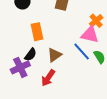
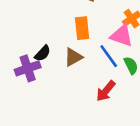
orange rectangle: (37, 32) -> (82, 28), moved
red arrow: (48, 78) -> (106, 91), moved

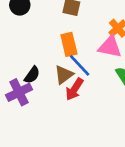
blue line: (109, 56) -> (80, 65), moved
red arrow: (106, 91) -> (74, 89), moved

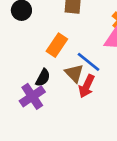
orange rectangle: (69, 44) -> (57, 45), moved, turned 55
brown triangle: (64, 75) -> (74, 73), turned -30

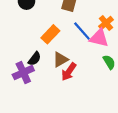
blue line: (89, 62) -> (82, 31), moved
brown triangle: (74, 73) -> (60, 60), turned 35

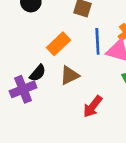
blue line: (82, 31) -> (97, 41), turned 36
red arrow: (69, 72) -> (93, 106), moved

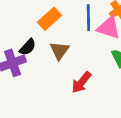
brown triangle: (70, 75) -> (59, 51), turned -30

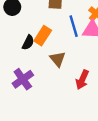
black semicircle: (28, 47) -> (28, 42), moved

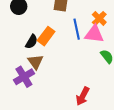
brown triangle: (58, 59) -> (35, 62), moved
red arrow: (82, 80) -> (83, 96), moved

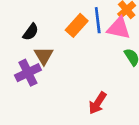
orange rectangle: (46, 36) -> (77, 25), moved
black semicircle: (32, 42) -> (31, 32), moved

